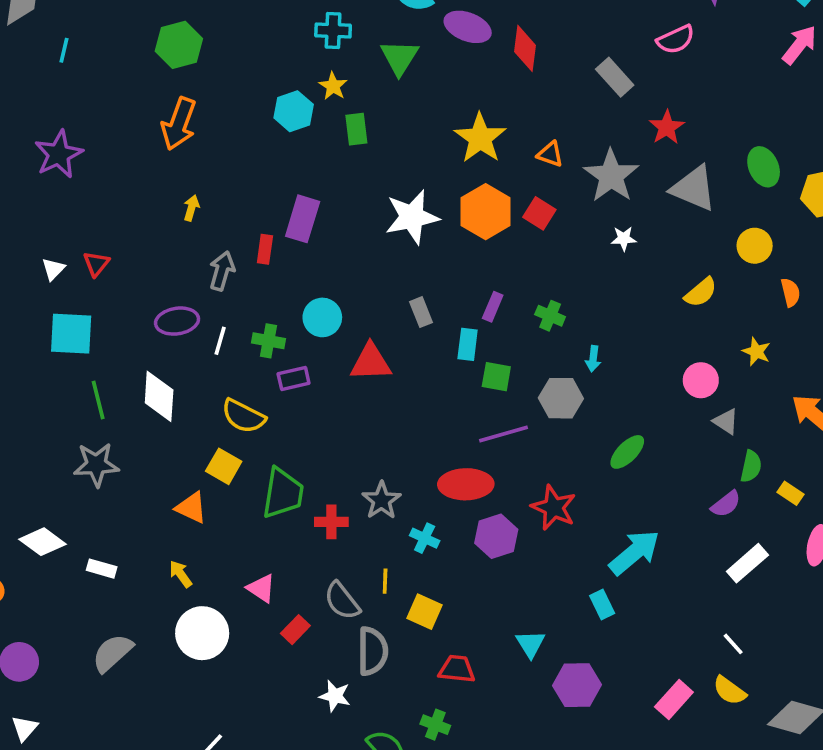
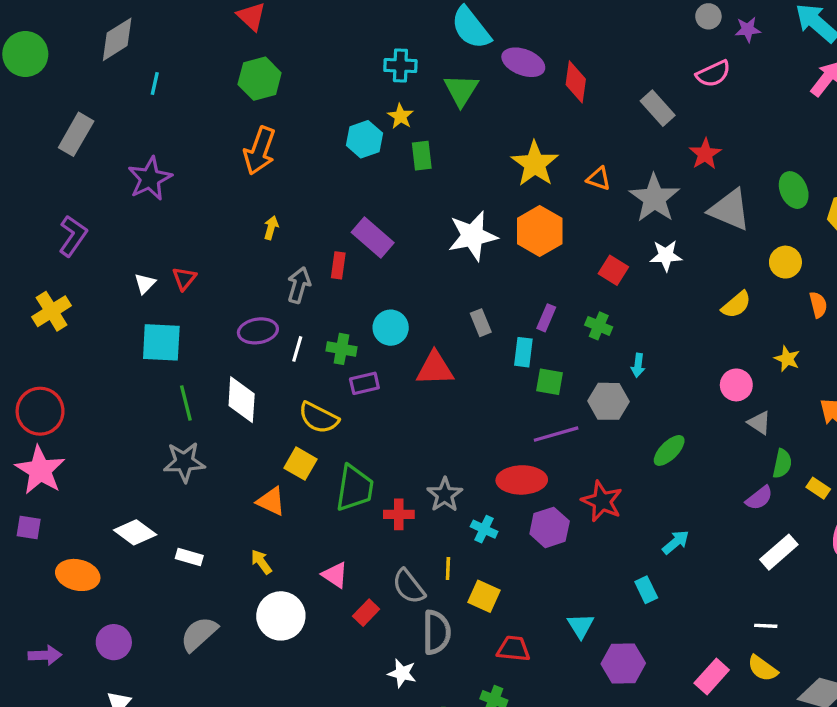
red square: (539, 213) -> (613, 270), moved
purple rectangle: (303, 219) -> (373, 238), turned -66
white star: (624, 239) -> (666, 256), size x1.4
cyan arrow: (634, 552) -> (676, 542), size x0.6
white line: (733, 644) -> (766, 626), turned -45

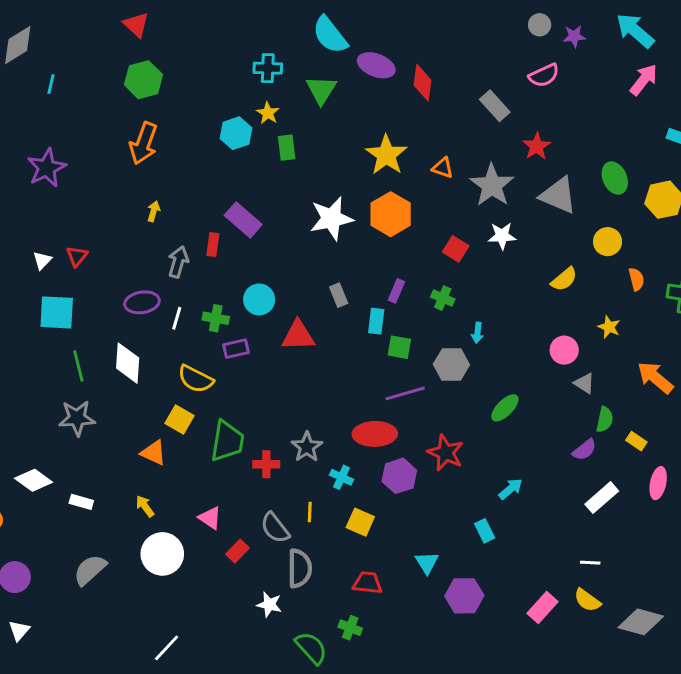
yellow square: (484, 596) -> (360, 522), moved

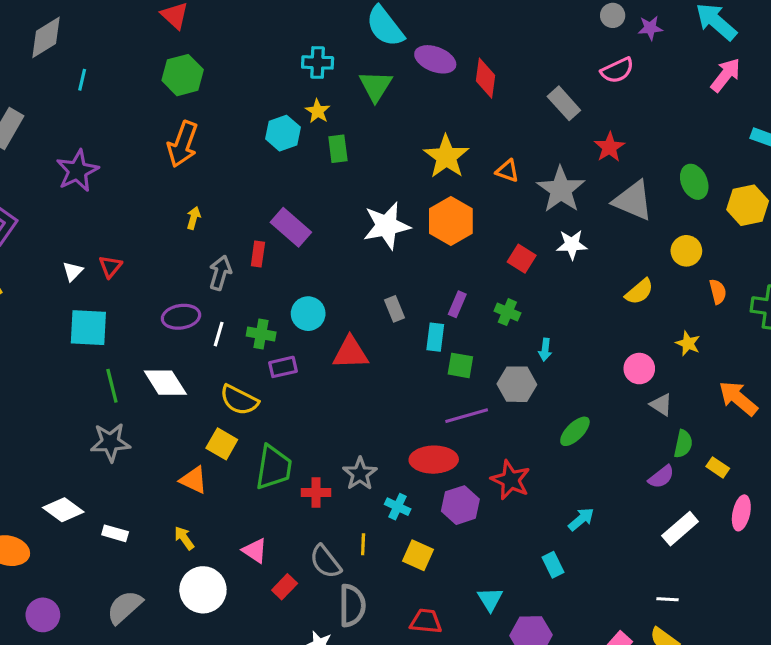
white diamond: (128, 363) -> (165, 383), turned -36

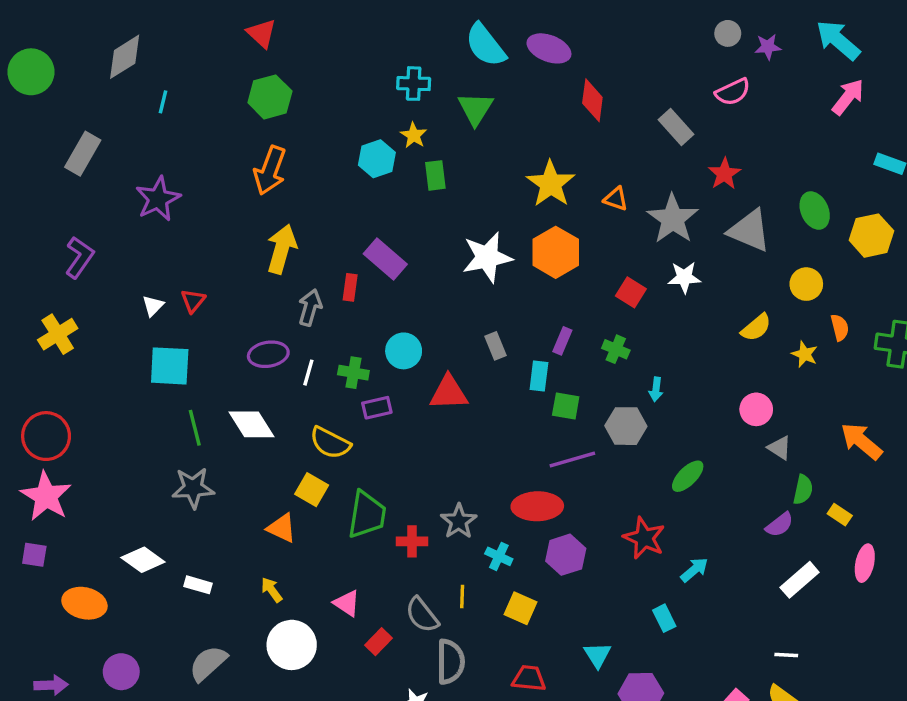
purple ellipse: (435, 59) -> (549, 48), moved
yellow arrow: (194, 218) -> (282, 249), size x2.0
yellow star: (688, 343) -> (805, 354), moved
red star: (511, 480) -> (644, 538), moved

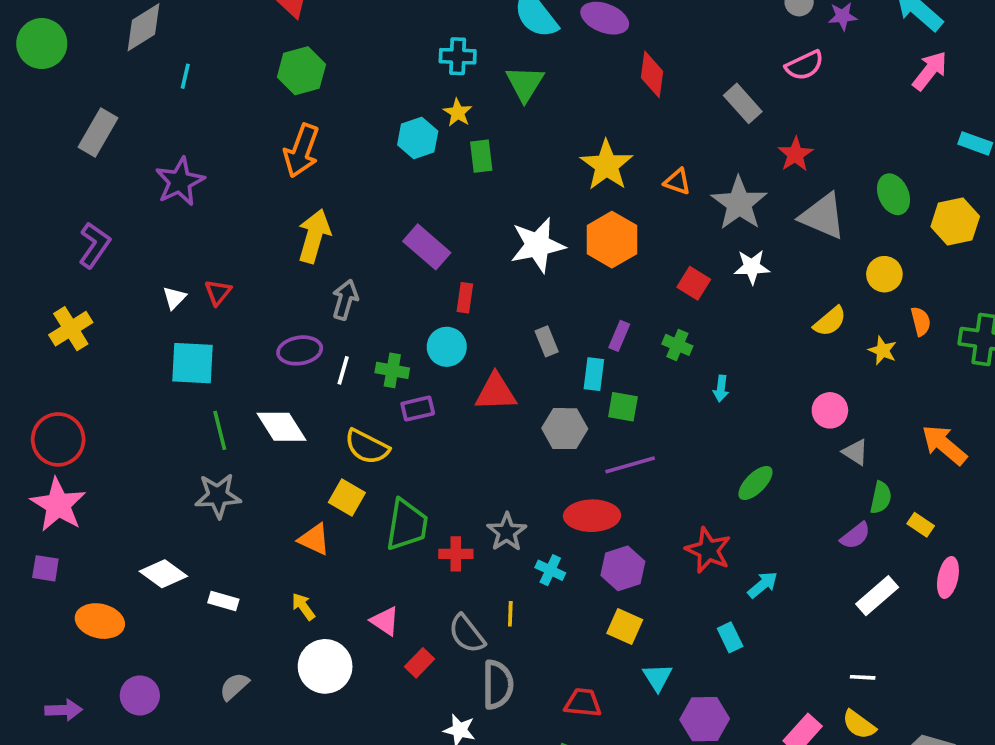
red rectangle: (350, 287) -> (465, 298), moved
gray hexagon: (626, 426) -> (565, 429), moved
yellow square: (521, 608) -> (625, 626), moved
gray semicircle: (208, 663) -> (234, 686), size x0.7

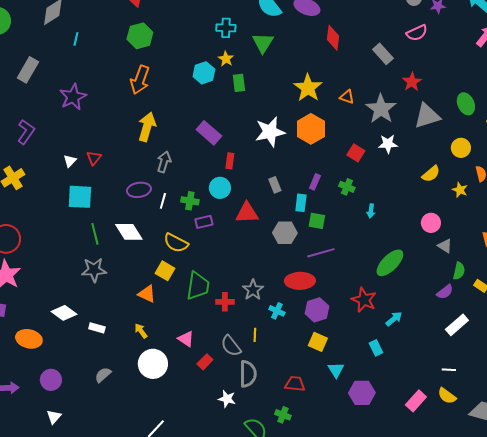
gray triangle: (823, 216) -> (427, 116), turned -40
green ellipse: (755, 483) -> (390, 263), size x1.4

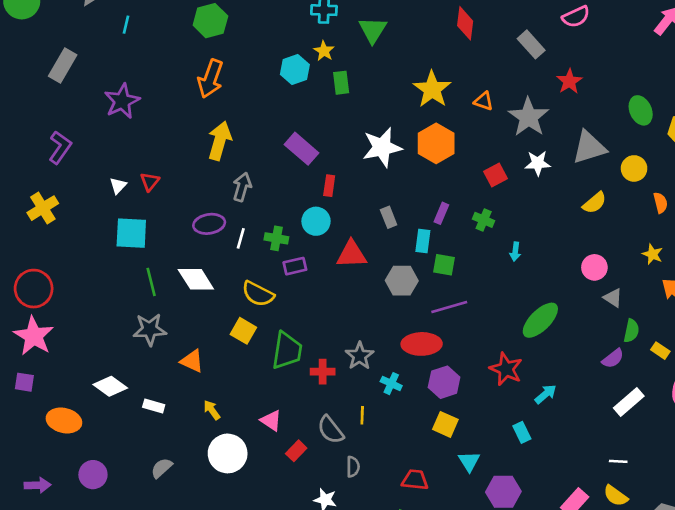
gray triangle: (427, 116) -> (589, 147), moved
red square: (356, 153) -> (495, 175), turned 30
yellow star: (460, 190) -> (653, 254), moved
orange triangle: (147, 294) -> (192, 361), moved
gray semicircle: (248, 374) -> (353, 467), size x0.6

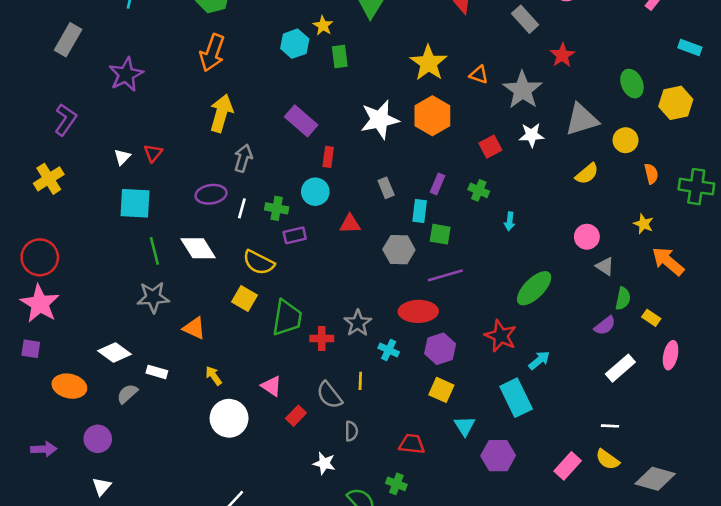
red triangle: (352, 254) -> (350, 224), size x0.7
cyan rectangle: (522, 432) -> (516, 398), size x1.8
gray semicircle: (162, 468) -> (127, 394), moved

